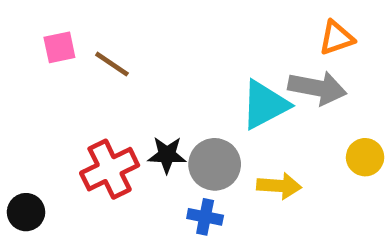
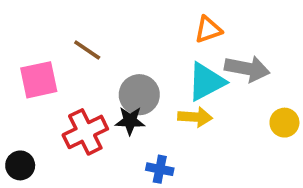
orange triangle: (336, 38) -> (208, 30), moved
pink square: (59, 47) -> (39, 80), moved, size x1.5
gray circle: (215, 164) -> (139, 95), moved
yellow arrow: (279, 186) -> (195, 117), moved

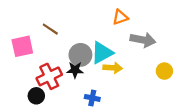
cyan triangle: (206, 82) -> (102, 53), moved
black circle: (20, 165) -> (36, 96), moved

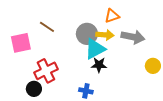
gray circle: (80, 55) -> (87, 34), moved
yellow arrow: (113, 68) -> (105, 35), moved
black star: (75, 70) -> (99, 65), moved

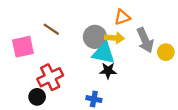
gray arrow: (133, 37) -> (145, 40), turned 55
cyan triangle: (95, 49) -> (104, 53), turned 40
yellow circle: (153, 66) -> (166, 52), moved

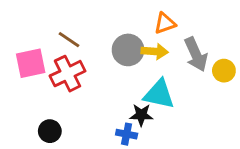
cyan triangle: (104, 53) -> (159, 94), moved
black star: (108, 71) -> (141, 115), moved
red cross: (50, 77) -> (68, 74), moved

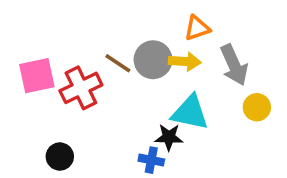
brown line: (69, 40) -> (118, 63), moved
yellow circle: (224, 71) -> (257, 107), moved

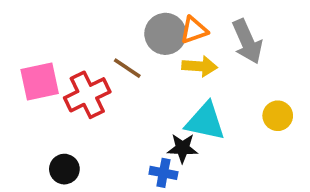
orange triangle: (197, 28) -> (194, 30), moved
gray circle: (153, 60) -> (165, 34), moved
gray arrow: (234, 65) -> (247, 41), moved

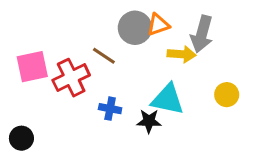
gray arrow: (247, 41) -> (202, 34), turned 39
yellow arrow: (200, 66) -> (182, 54), moved
black circle: (64, 169) -> (21, 138), moved
blue cross: (163, 173) -> (110, 109), moved

